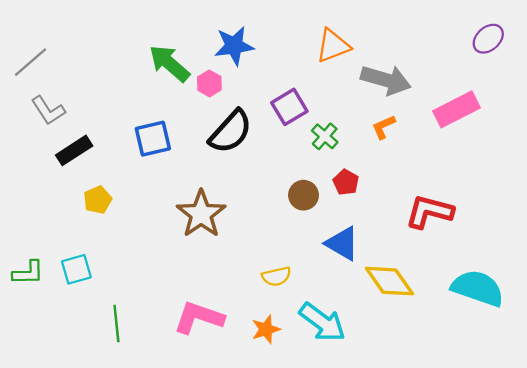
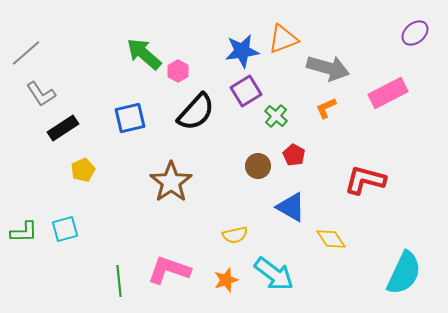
blue star: (234, 46) -> (242, 51), moved
yellow diamond: (389, 281) -> (331, 239), size x0.7
cyan semicircle: (478, 288) -> (404, 273), moved, turned 96
green line: (116, 323) -> (119, 281), moved

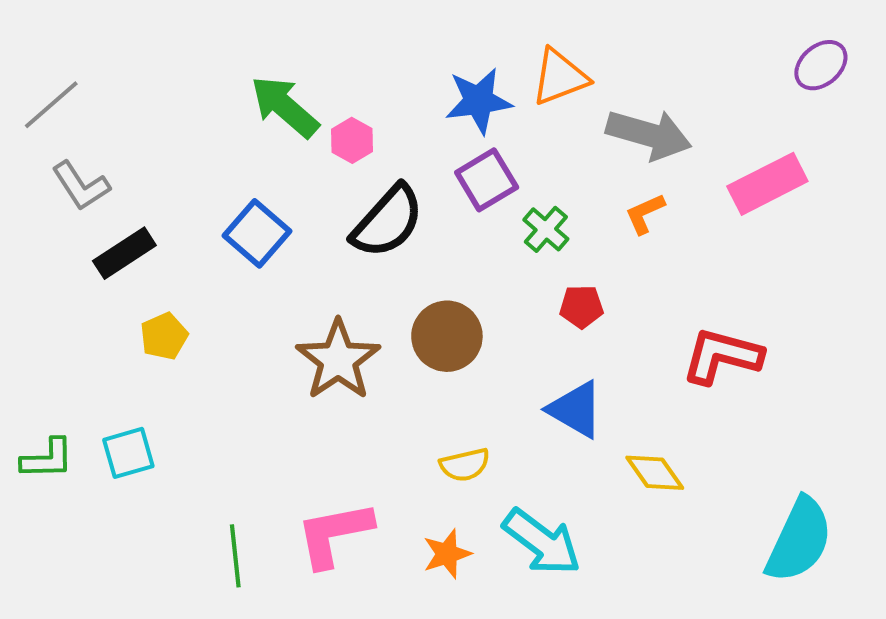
blue square: (130, 118) -> (257, 233), turned -36
red pentagon: (294, 155) -> (582, 307), turned -30
brown circle: (258, 166) -> (447, 336), moved, size x1.4
pink L-shape: (169, 270) -> (334, 534), turned -30

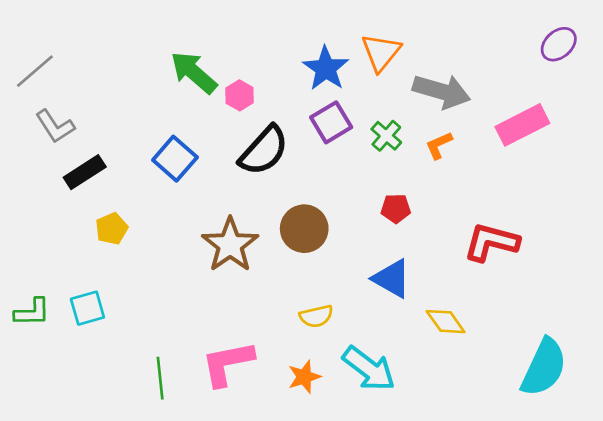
orange triangle: (560, 77) -> (381, 52), turned -30
blue star: (479, 101) -> (326, 68), turned -30
green cross: (546, 229) -> (386, 136), moved

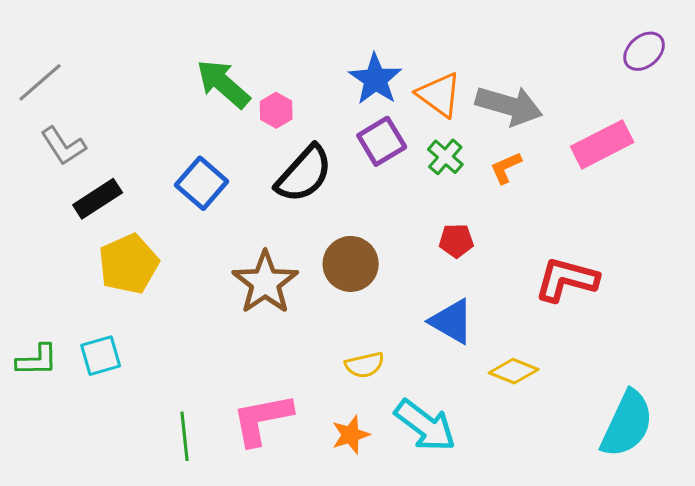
orange triangle: (381, 52) -> (439, 95), moved, turned -33
yellow pentagon: (112, 229) -> (129, 264), size x1.6
yellow diamond: (446, 322) -> (514, 371), turned -33

